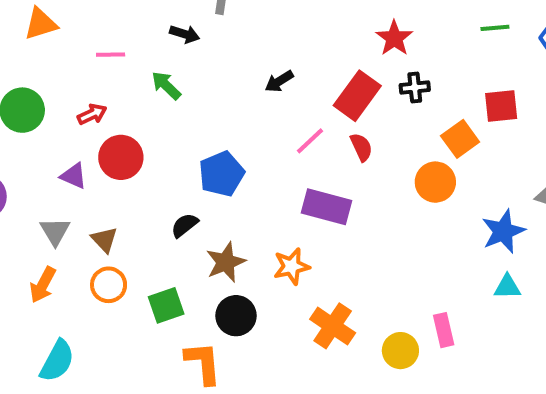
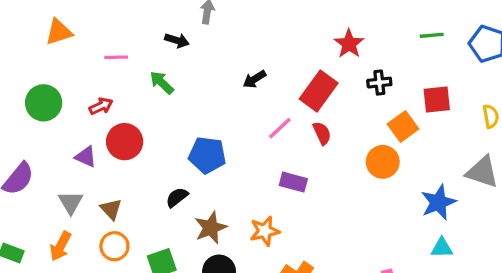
black cross: (415, 87) -> (379, 83), moved
blue pentagon: (222, 174) -> (207, 155), turned 30
purple rectangle: (326, 207) -> (293, 182), size x0.7

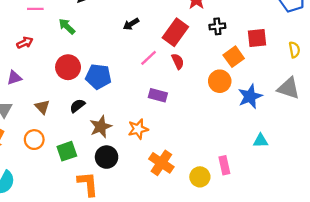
red circle: (125, 142) -> (68, 67), moved
purple triangle: (86, 157) -> (14, 78), turned -42
blue star: (438, 202) -> (250, 96), moved
brown triangle: (111, 209) -> (42, 107), moved

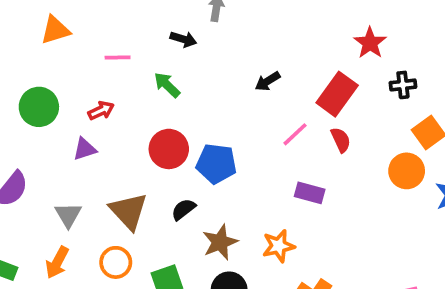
purple triangle: (14, 78) -> (85, 149), moved
brown triangle: (42, 107) -> (129, 211), size x1.6

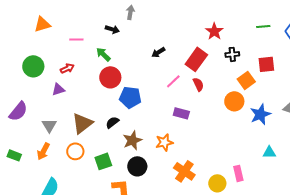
red circle: (169, 149) -> (110, 77), moved
brown triangle: (129, 211) -> (82, 123), turned 35

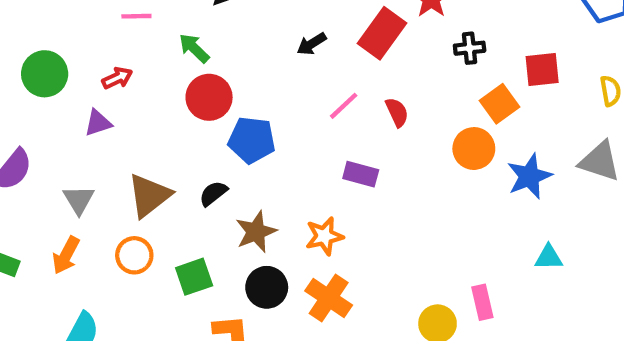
red rectangle: (196, 59) -> (382, 33), moved
orange cross: (184, 171) -> (329, 298), moved

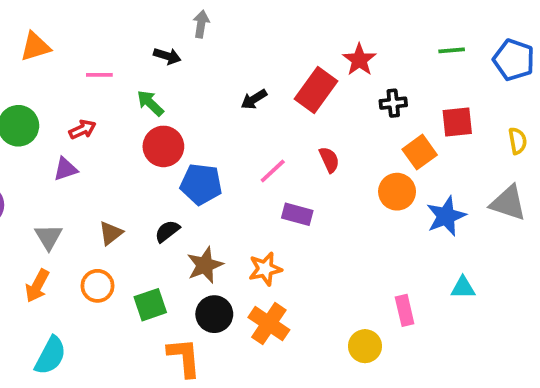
pink line: (344, 106) -> (273, 171), moved
brown triangle: (149, 196) -> (111, 233), size x0.6
pink rectangle: (482, 302) -> (405, 310), moved

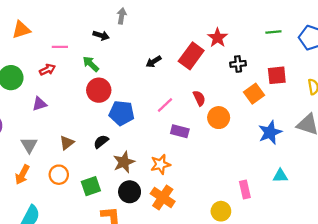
red arrow: (82, 129) -> (47, 70), moved
orange circle: (397, 192) -> (219, 118), moved

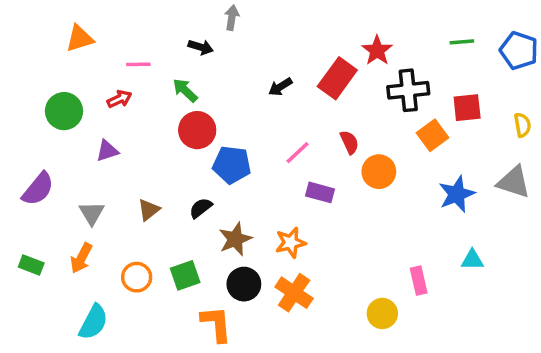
black cross: (238, 64) -> (408, 90), size x1.6
orange circle: (59, 175) -> (137, 277), moved

